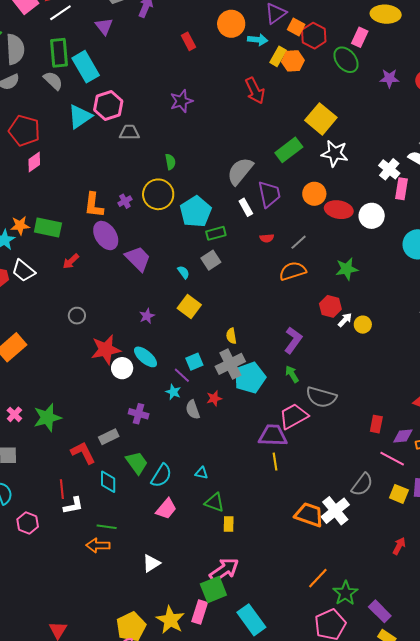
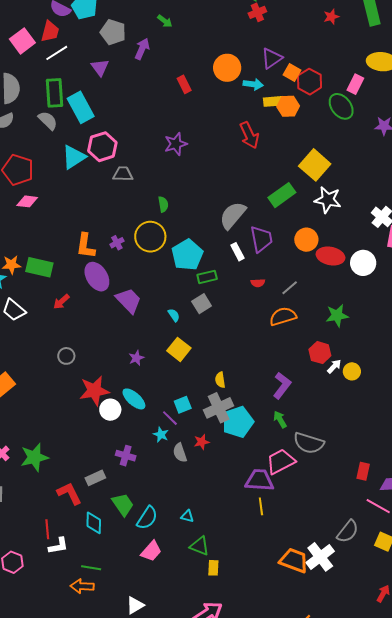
yellow rectangle: (278, 56) -> (273, 101), turned 54
pink diamond: (34, 162) -> (27, 201), turned 40

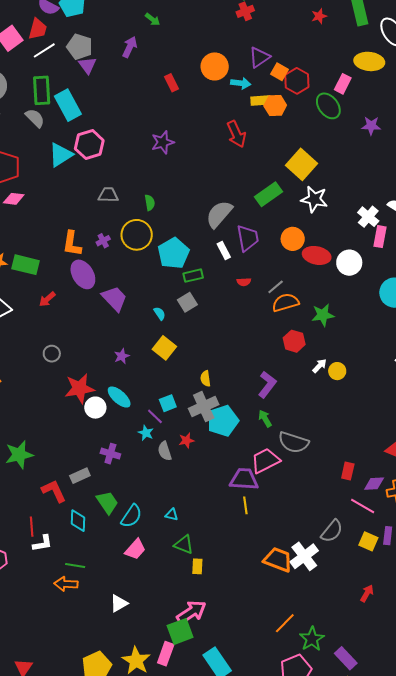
gray pentagon: (113, 32) -> (80, 47), moved
gray trapezoid: (123, 174) -> (108, 195), moved
orange semicircle: (283, 316) -> (286, 303), moved
red hexagon: (320, 353) -> (294, 341), moved

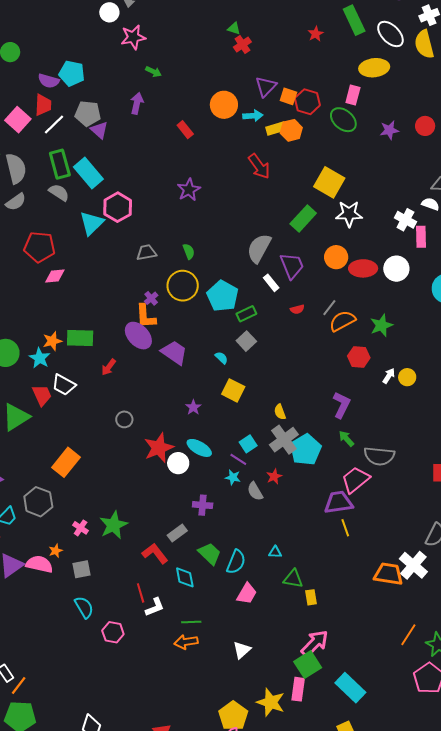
orange L-shape: (72, 244) -> (146, 316), moved

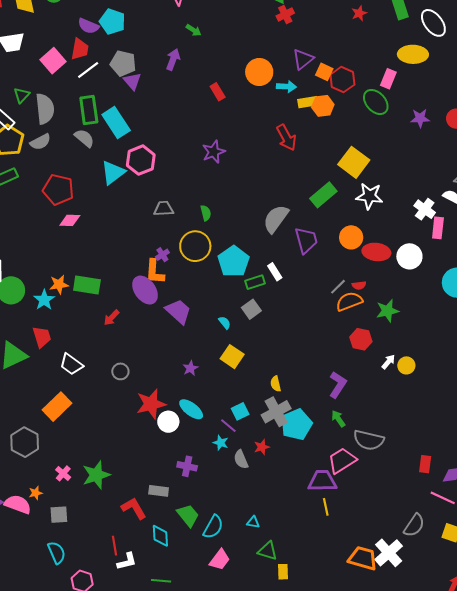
white rectangle: (271, 283) -> (275, 272), moved
red semicircle: (297, 309) -> (359, 285), moved
white trapezoid: (64, 385) -> (71, 364), moved
gray rectangle: (177, 533) -> (159, 491), turned 36

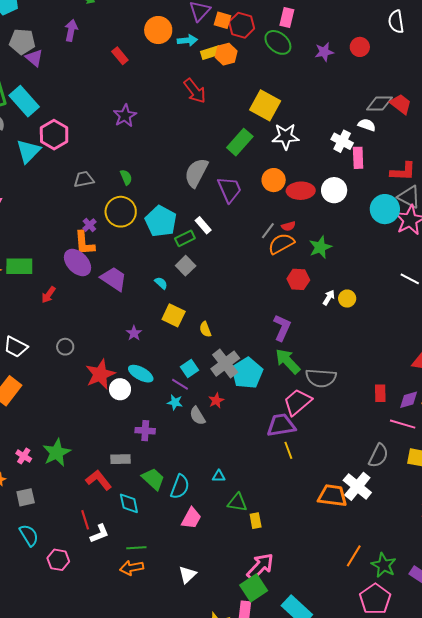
yellow semicircle: (276, 384) -> (205, 329), moved
green arrow: (338, 419) -> (288, 361), size x1.6

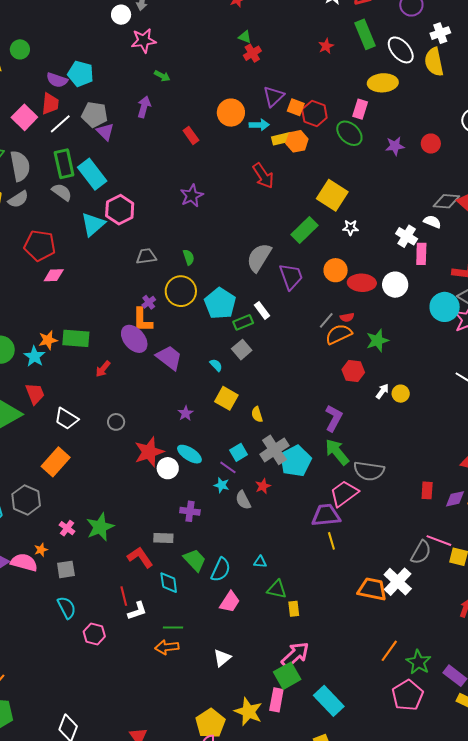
white star: (286, 136) -> (350, 228), size x0.6
pink line: (403, 424) -> (439, 541), moved

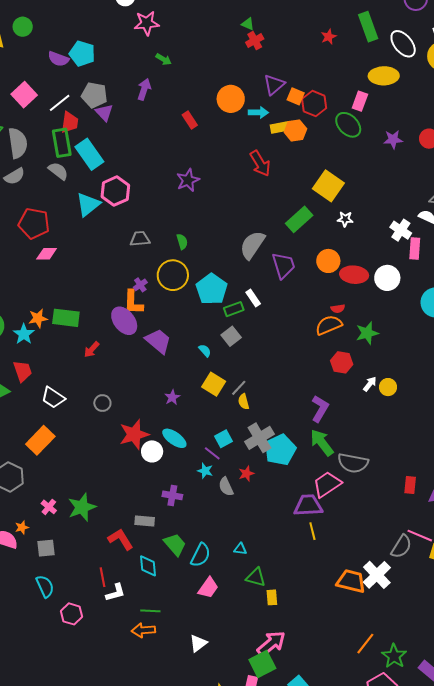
red trapezoid: (50, 104) -> (70, 122), moved
gray line: (326, 320) -> (239, 388), moved

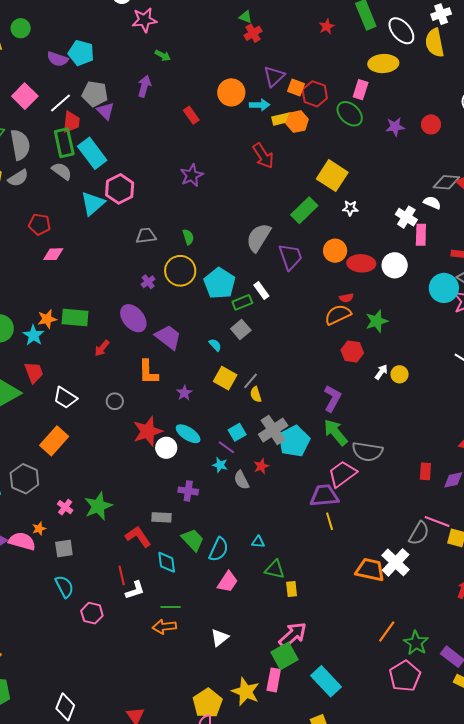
red pentagon: (34, 223) -> (39, 224), size x0.7
orange L-shape: (133, 302) -> (148, 372), moved

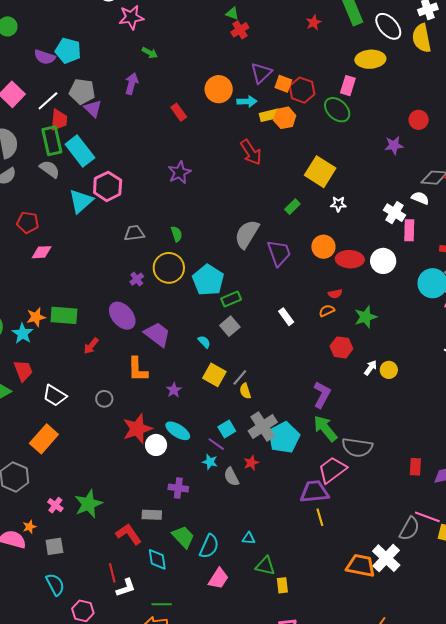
purple star: (395, 127) -> (394, 145), moved
green rectangle: (304, 210) -> (292, 207), size x0.6
white rectangle: (261, 290) -> (286, 317), moved
orange semicircle: (338, 315) -> (327, 311), size x0.6

